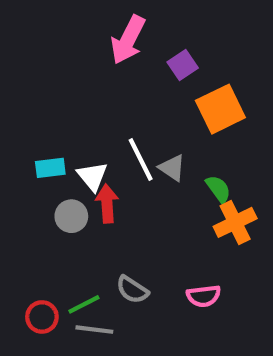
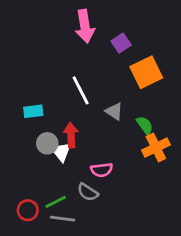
pink arrow: (128, 40) -> (85, 26), turned -36
white line: (141, 159) -> (81, 90), moved
white triangle: (92, 176) -> (61, 152), moved
pink semicircle: (204, 296) -> (102, 170), moved

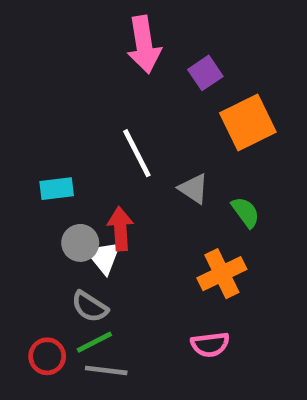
orange cross: (156, 148) -> (222, 274), moved
pink semicircle: (102, 170) -> (210, 344), moved
gray semicircle: (88, 192) -> (90, 307), moved

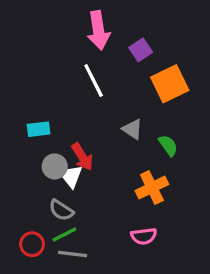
white line: (137, 153) -> (94, 81), moved
red arrow: (120, 229) -> (82, 157), turned 152

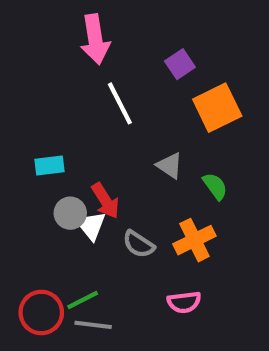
pink arrow: (98, 30) -> (95, 39), moved
gray semicircle: (61, 210) -> (139, 244), moved
red circle: (32, 244) -> (41, 312), size x1.4

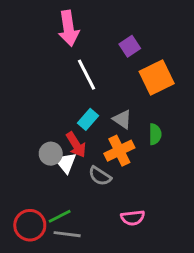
cyan rectangle: (50, 166) -> (88, 119), moved, turned -42
green semicircle: (215, 186) -> (155, 134), turned 36
orange cross: (194, 240) -> (119, 151), moved

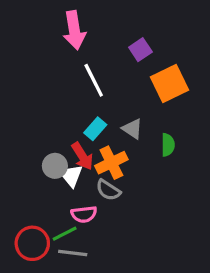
orange cross: (119, 151) -> (111, 163), moved
pink semicircle: (133, 218) -> (84, 214), moved

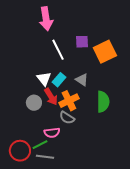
purple square: (140, 50) -> (82, 42), moved, turned 32
green semicircle: (168, 145) -> (103, 102), moved, size x1.5
white triangle: (71, 176) -> (44, 79), moved

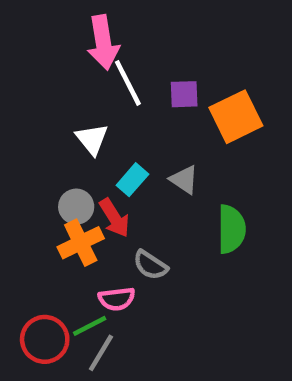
white line: (58, 50) -> (128, 83), moved
white triangle: (44, 79) -> (92, 139), moved
orange cross: (69, 101) -> (81, 243), moved
gray circle: (34, 103) -> (76, 207), moved
gray line: (45, 157) -> (101, 353), turned -66

